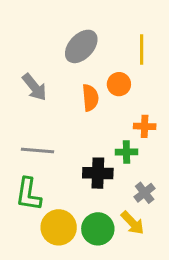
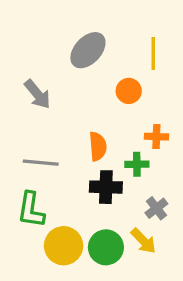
orange semicircle: (90, 98) -> (98, 146), moved

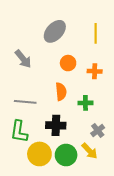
orange circle: (129, 91) -> (68, 63), moved
orange cross: (156, 137) -> (95, 71), moved
black cross: (106, 187) -> (56, 125), moved

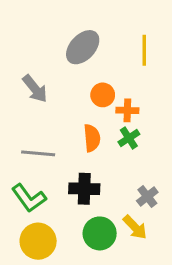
orange cross: (95, 71) -> (127, 110), moved
green cross: (85, 103) -> (129, 138), moved, turned -32
green L-shape: (19, 132) -> (29, 198), turned -45
yellow circle: (39, 154) -> (38, 241), moved

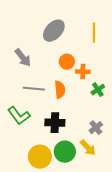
green cross: (129, 138) -> (98, 90), moved
gray line: (38, 153) -> (34, 89), moved
green L-shape: (29, 198) -> (19, 116), moved
yellow circle: (38, 241) -> (40, 157), moved

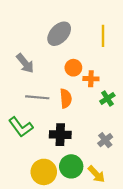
yellow arrow: (88, 148) -> (96, 174), moved

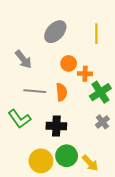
green cross: (107, 98) -> (100, 92), size x1.5
gray cross: (105, 140) -> (102, 122), moved

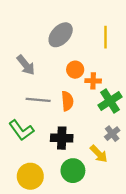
yellow circle: (41, 161) -> (30, 176), moved
yellow arrow: (90, 163) -> (99, 154), moved

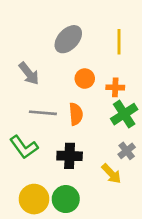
orange cross: (93, 81) -> (115, 87), moved
green circle: (73, 171) -> (66, 199), moved

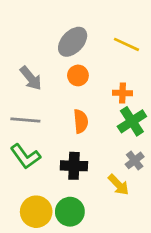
yellow line: (119, 42) -> (127, 44), turned -65
orange circle: (85, 79) -> (78, 75), moved
gray line: (43, 113) -> (25, 120), moved

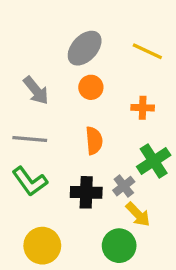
green cross: (132, 121) -> (154, 161), moved
gray cross: (135, 160) -> (124, 186), moved
green circle: (70, 212) -> (119, 246), moved

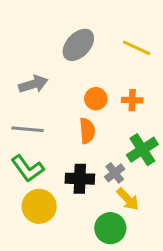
orange circle: (91, 87) -> (96, 99), moved
gray arrow: (36, 90) -> (33, 84), turned -68
yellow circle: (42, 246) -> (39, 206), moved

